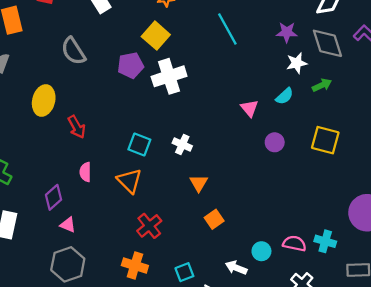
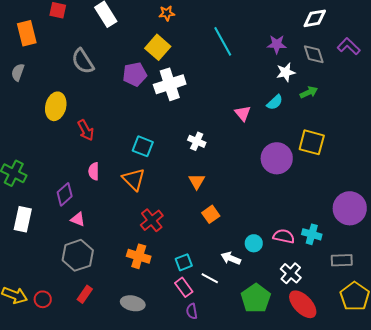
gray diamond: (327, 43) -> (314, 54), size x0.7
purple circle: (275, 142) -> (277, 158), moved, size x1.8
white cross: (182, 145) -> (197, 141), moved

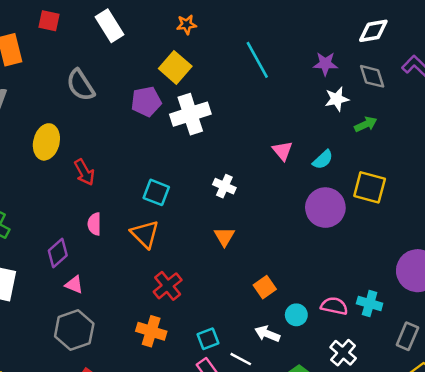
cyan semicircle: (275, 102) -> (323, 160), moved
orange square: (211, 214) -> (265, 287), moved
gray rectangle: (342, 260) -> (407, 336), turned -65

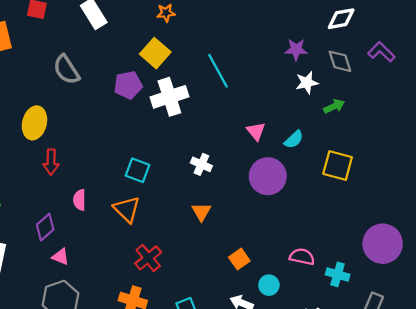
cyan line: (257, 60) -> (218, 71), moved
red arrow: (84, 172) -> (51, 162), moved, turned 30
purple circle: (325, 208) -> (268, 176), moved
pink semicircle: (334, 306) -> (302, 257), moved

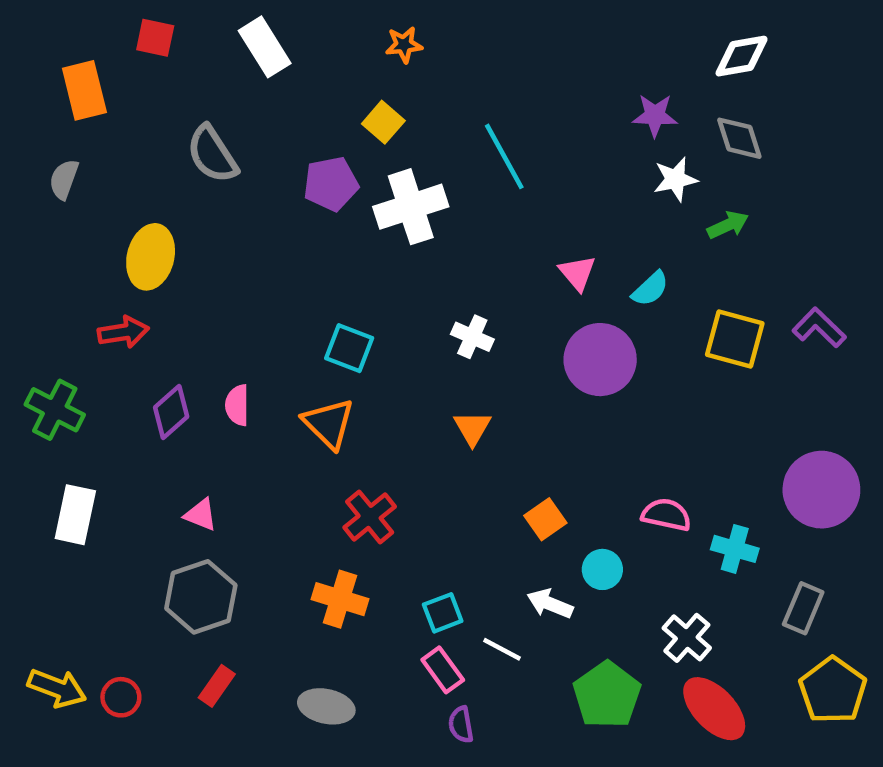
purple L-shape: (381, 52) -> (819, 328), moved
yellow square: (155, 53) -> (383, 122), size x0.7
red arrow: (51, 162) -> (123, 332), moved, turned -100
purple diamond: (45, 227) -> (171, 412), moved

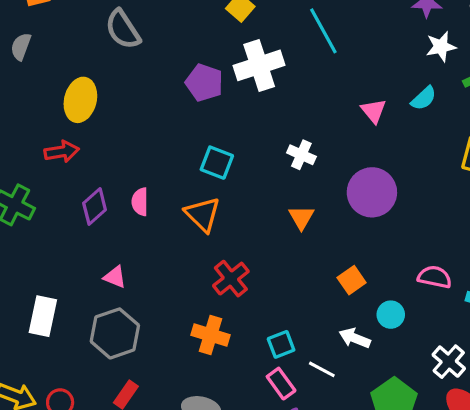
purple pentagon: (331, 184) -> (204, 83), moved, turned 30
cyan semicircle: (650, 289) -> (424, 98), moved
purple circle: (600, 360) -> (372, 192), moved
white rectangle: (75, 515) -> (43, 316), moved

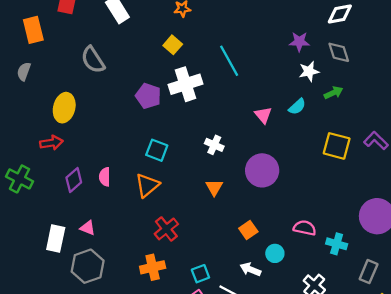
orange triangle: (203, 214) -> (147, 185), turned 35
white rectangle: (43, 316) -> (56, 239), moved
orange cross: (211, 335) -> (153, 267), turned -30

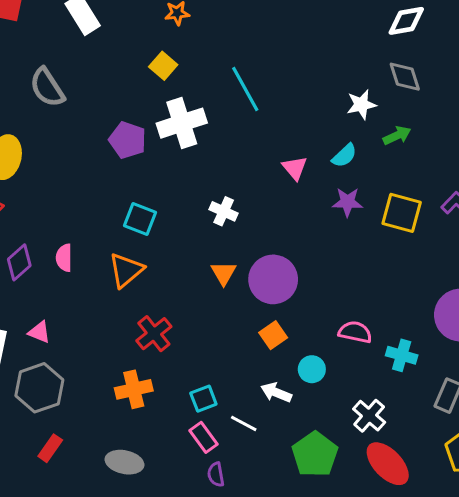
purple star: (299, 42) -> (347, 202), moved
purple circle: (262, 170) -> (273, 279), moved

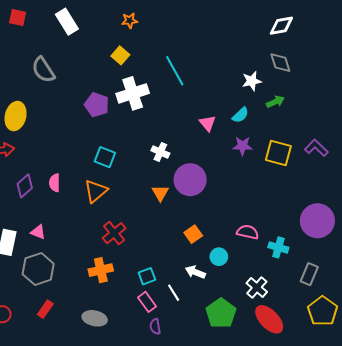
purple circle: (273, 279) -> (190, 180), moved
white line: (244, 423) -> (174, 293), turned 30

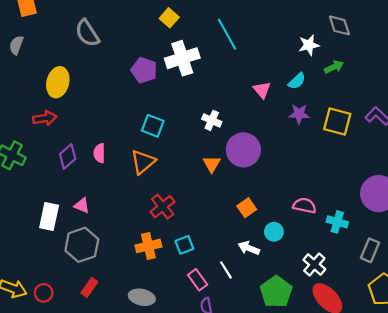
cyan square: (147, 276) -> (184, 245), moved

